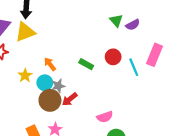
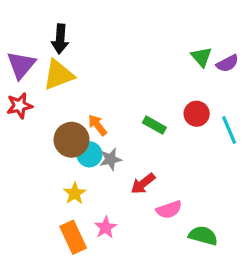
yellow star: (25, 75) -> (75, 193), moved
red arrow: (70, 99) -> (143, 184), moved
brown circle: (50, 100) -> (71, 140), moved
pink semicircle: (105, 117) -> (169, 210), moved

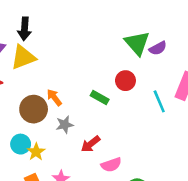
green triangle: (201, 57) -> (137, 43), size x1.5
red circle: (197, 114) -> (125, 81), moved
cyan circle: (89, 154) -> (21, 144), moved

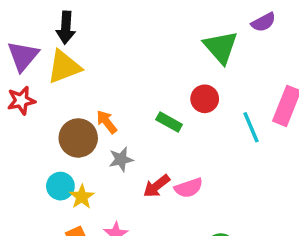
purple semicircle: (158, 48) -> (263, 22), moved
pink semicircle: (111, 165) -> (189, 188), moved

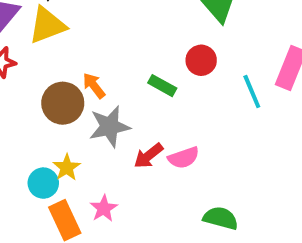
gray star: (121, 159) -> (110, 127), size x1.5
cyan circle: (60, 186) -> (43, 183), moved

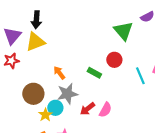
brown circle: (63, 103) -> (33, 94), moved
pink semicircle: (184, 158) -> (105, 110), turned -42
cyan circle: (43, 183) -> (55, 108), moved

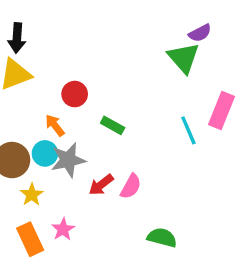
green triangle: (123, 31) -> (184, 58), moved
red circle: (114, 60) -> (75, 94), moved
cyan circle: (55, 108) -> (45, 153), moved

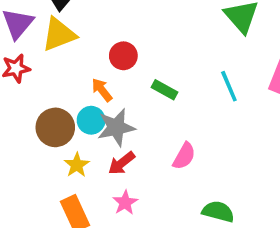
cyan line: (188, 130) -> (229, 86), moved
red arrow: (101, 185) -> (122, 163), moved
pink star: (63, 229) -> (125, 203), moved

